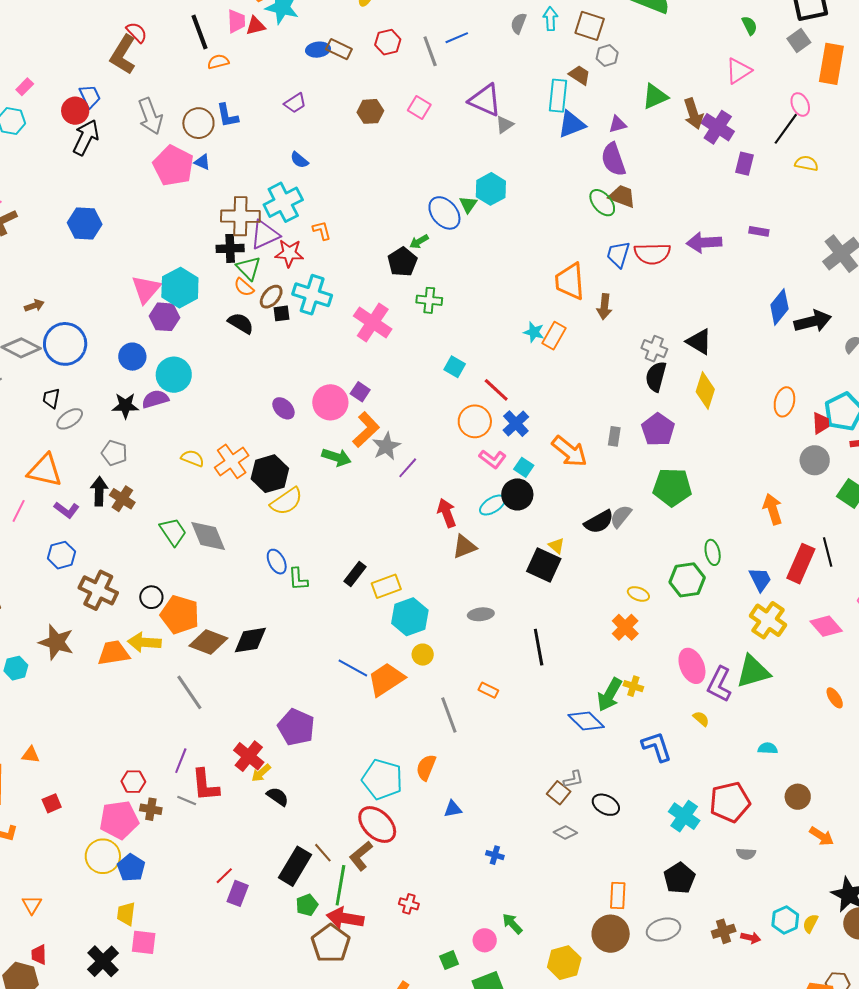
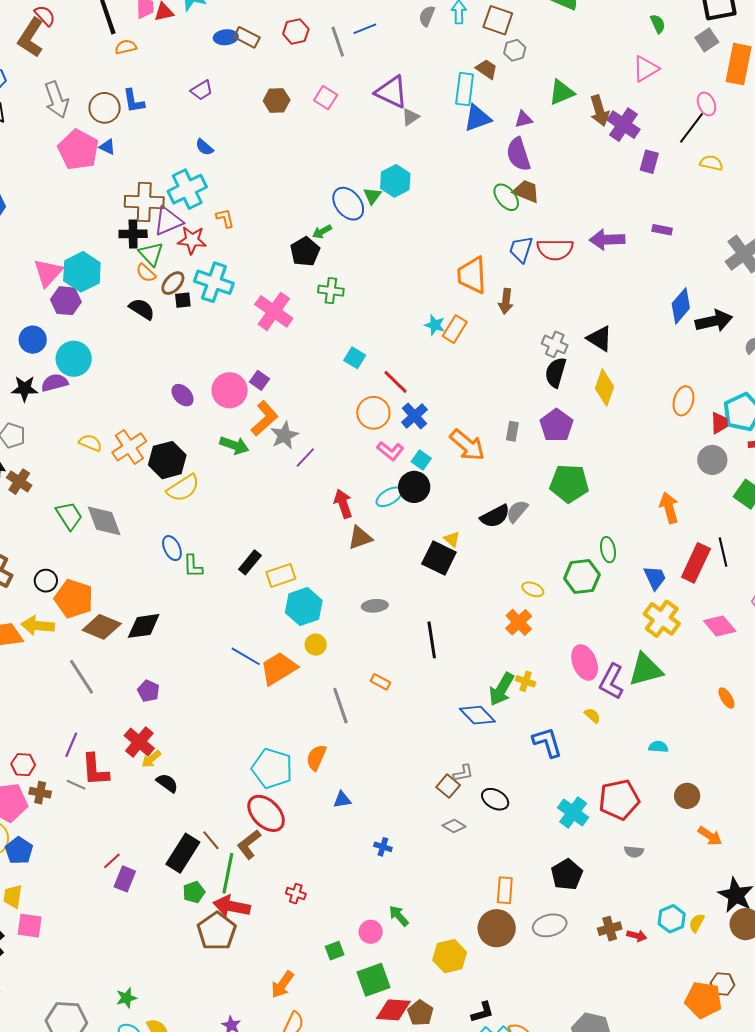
purple pentagon: (296, 727) -> (148, 691), moved, size x0.6

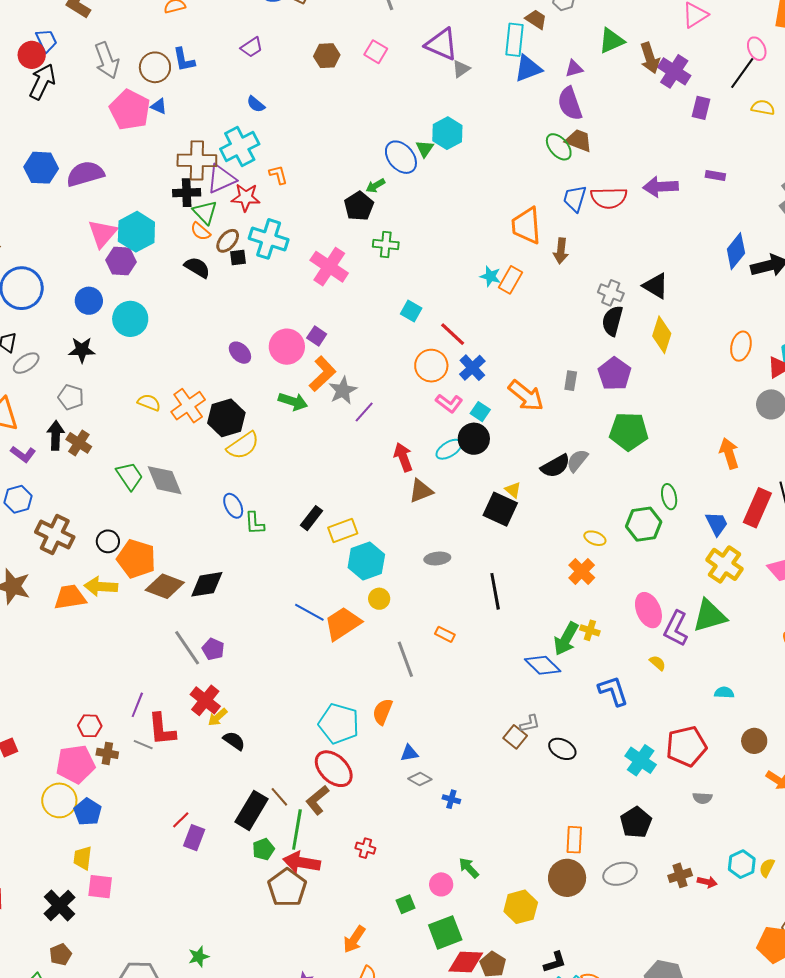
purple semicircle: (55, 383) -> (85, 174), moved, size x1.4
gray line: (82, 677) -> (187, 648), moved
gray diamond: (454, 826) -> (420, 779), moved

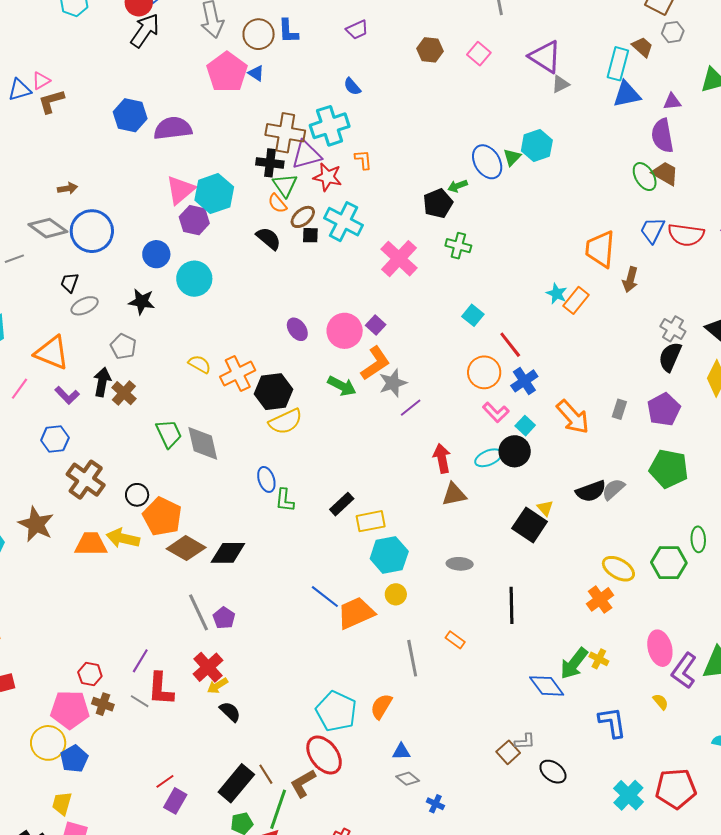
yellow ellipse: (595, 538) -> (618, 569), size x1.5

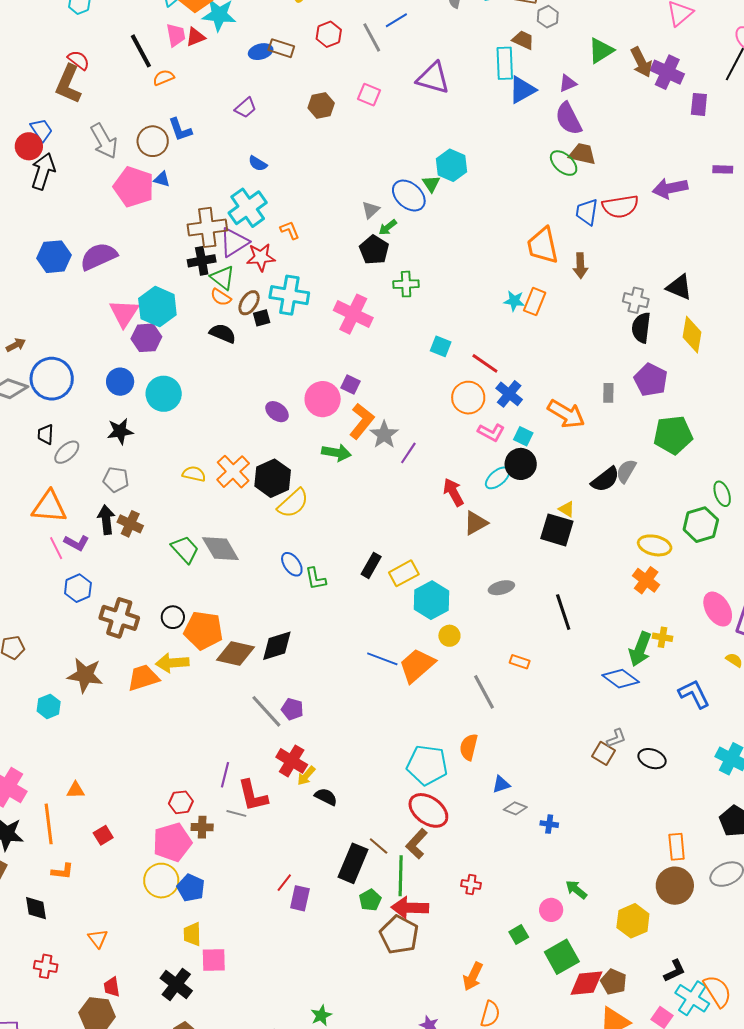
gray triangle: (560, 84) -> (371, 210), moved
pink line: (20, 389) -> (56, 548), moved, turned -45

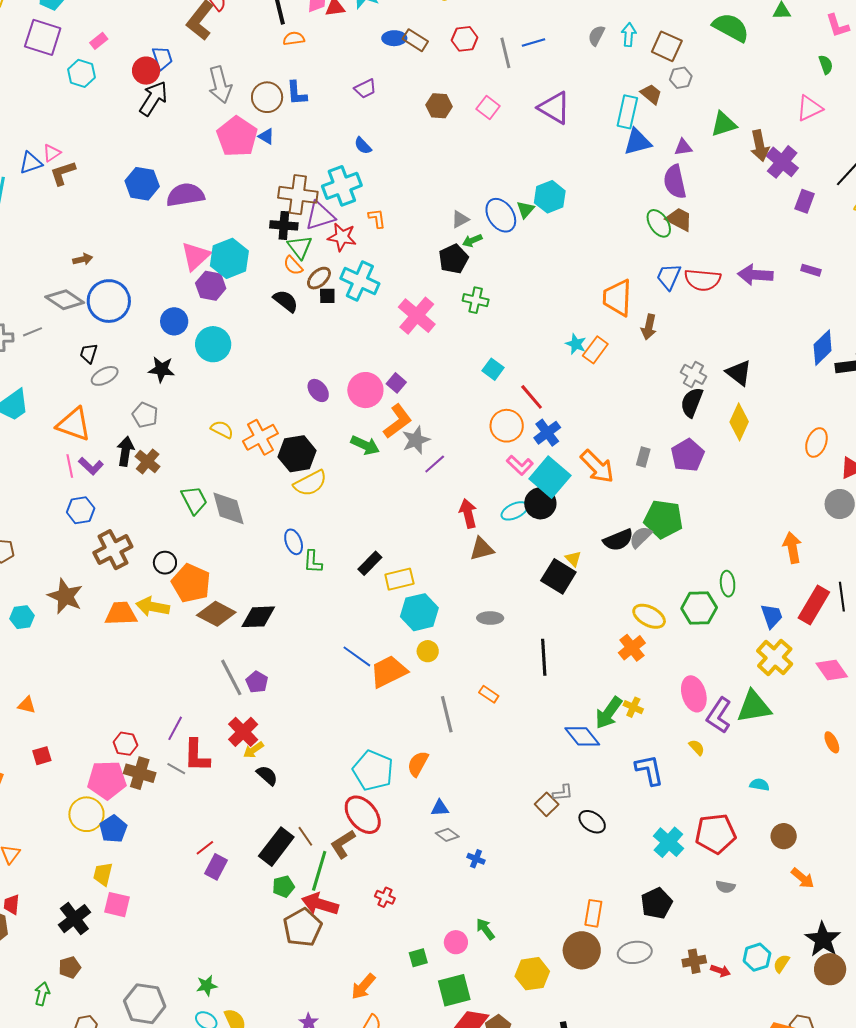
green pentagon: (673, 435) -> (663, 519), moved
cyan square: (523, 436) -> (550, 477), size x2.0
brown cross: (119, 618) -> (113, 550), turned 30
brown cross: (202, 827) -> (140, 773), size x1.4

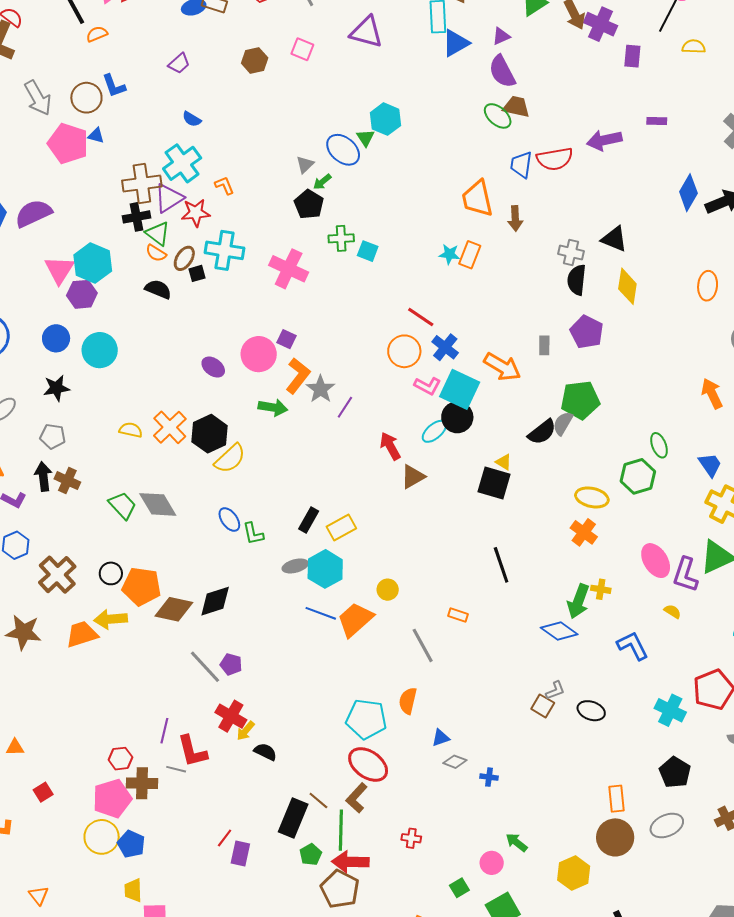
cyan square: (493, 369) -> (368, 251), moved
cyan hexagon: (419, 612) -> (325, 569), moved
gray ellipse: (490, 618) -> (295, 566), moved

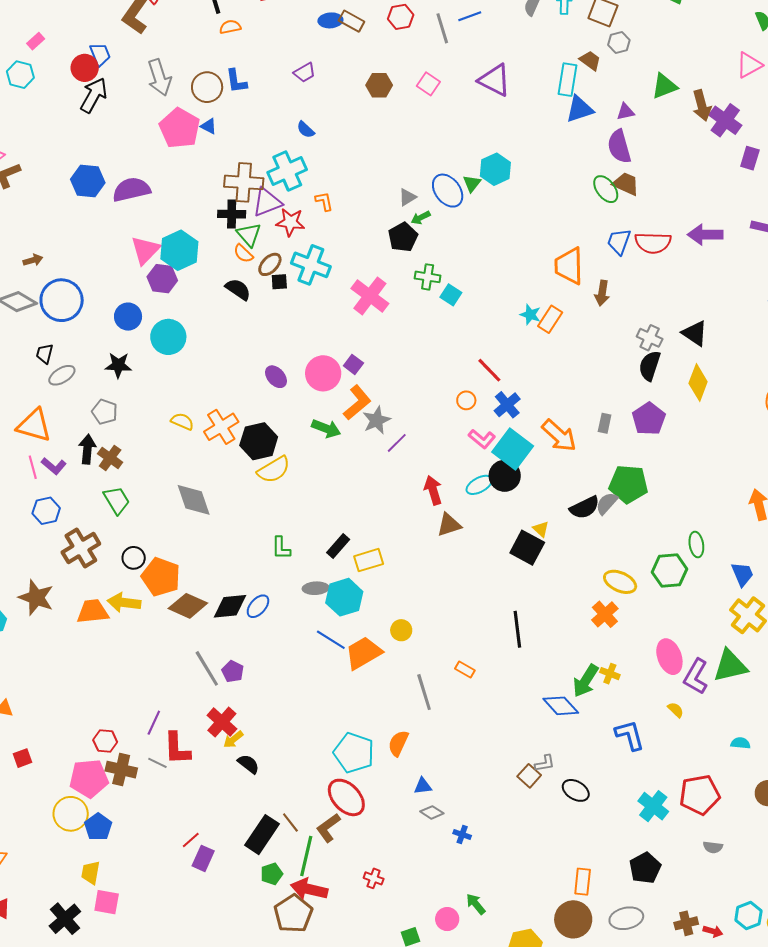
orange circle: (404, 351) -> (466, 400), size x0.6
green trapezoid: (122, 506) -> (117, 500), moved
blue ellipse: (229, 520) -> (258, 606), moved, turned 65

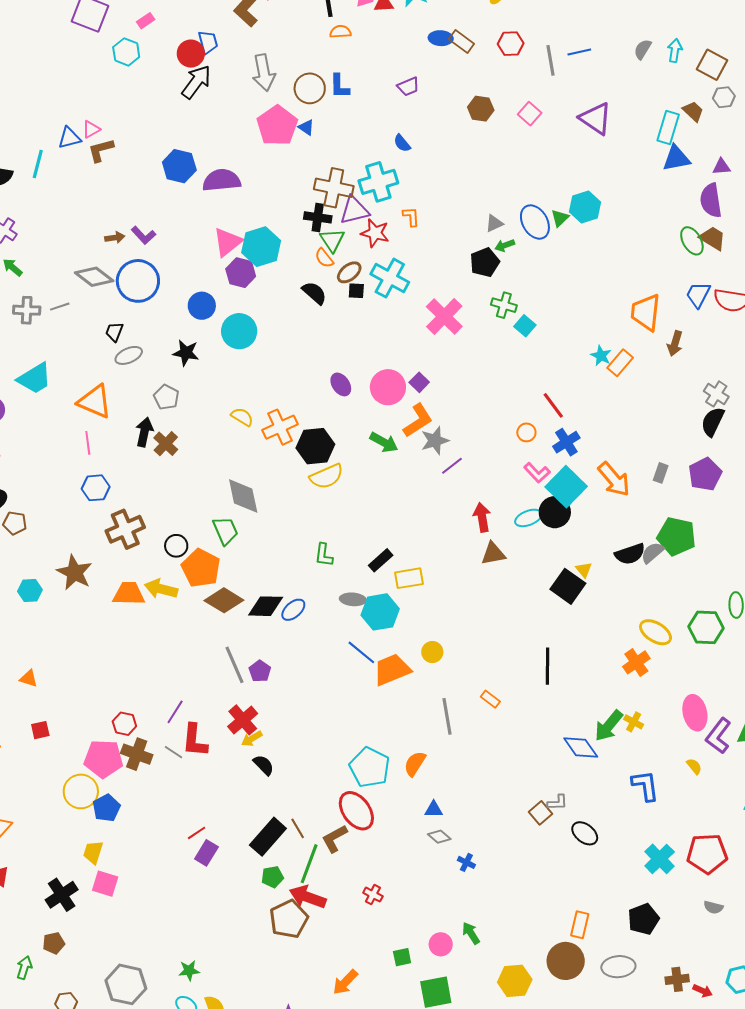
purple L-shape: (54, 466) -> (144, 235), moved
green trapezoid: (117, 500) -> (225, 531), moved

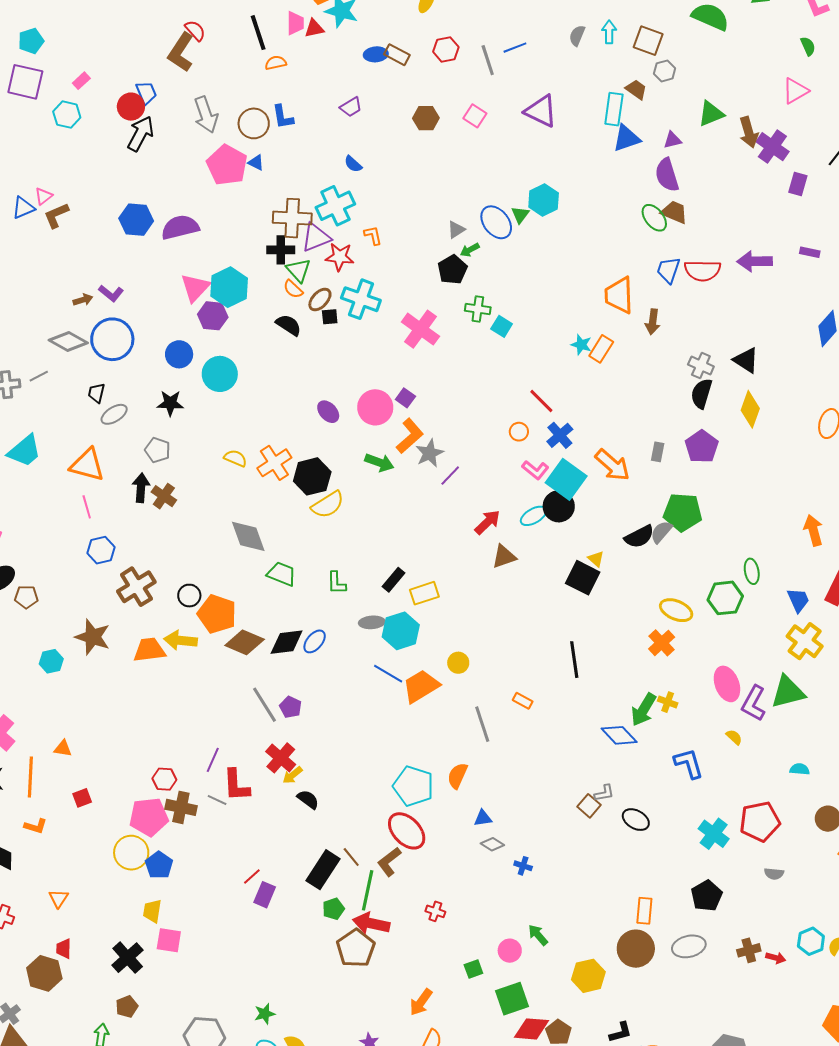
red arrow: (482, 517) -> (487, 522), turned 64
green trapezoid: (225, 531) -> (282, 574), moved, turned -36

